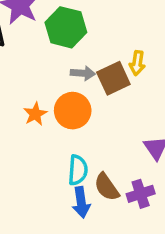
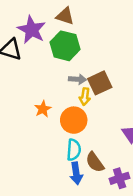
yellow arrow: (137, 63) -> (85, 97), moved
orange circle: (73, 111) -> (74, 120), moved
purple cross: (141, 194) -> (120, 178), moved

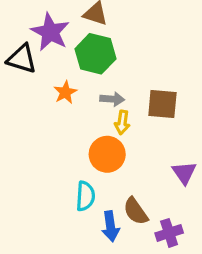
brown square: (100, 83) -> (162, 104), moved, turned 30
orange star: (43, 109) -> (65, 92), moved
cyan semicircle: (74, 150) -> (85, 196), moved

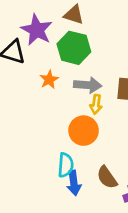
gray arrow: (112, 99) -> (88, 85), size x1.4
blue arrow: (110, 226) -> (74, 183), moved

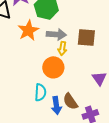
orange star: (49, 80) -> (28, 30), size x1.5
blue arrow: (74, 183) -> (56, 105), moved

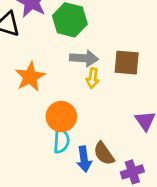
orange star: (28, 30) -> (30, 77), moved
orange circle: (53, 67) -> (61, 117), moved

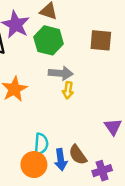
brown square: (127, 63) -> (101, 40), moved
orange circle: (61, 117) -> (34, 165), moved

